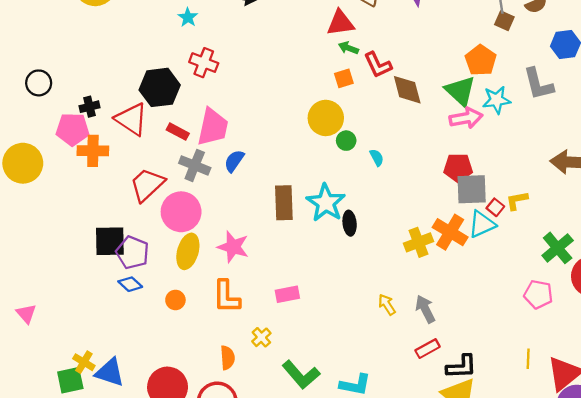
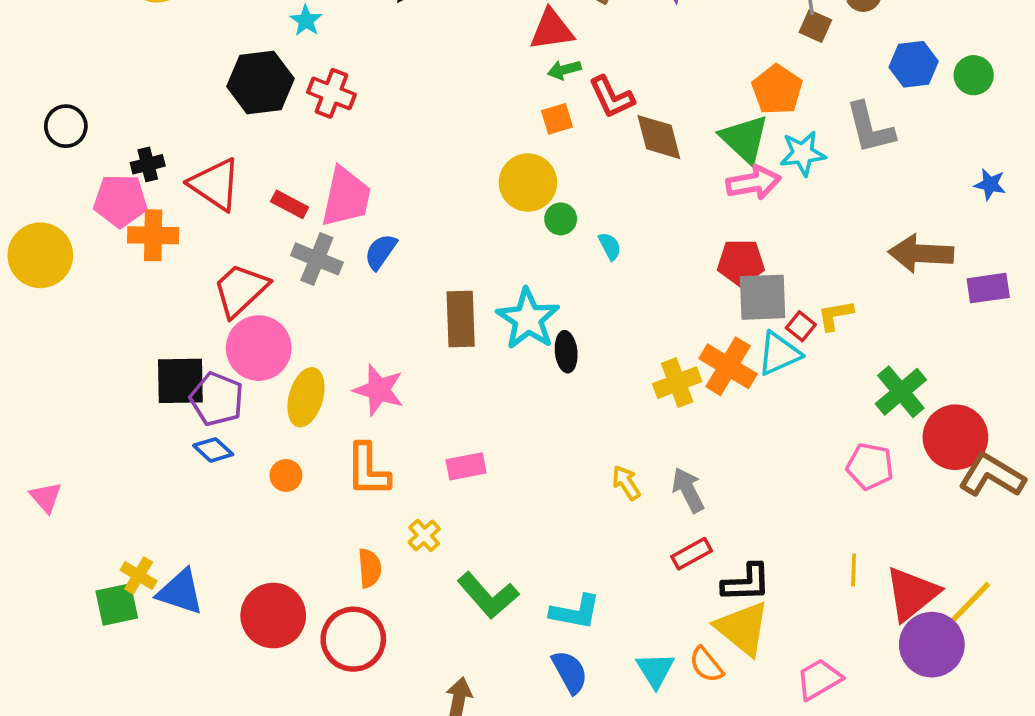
green arrow: (348, 48) -> (564, 70), turned -36
black hexagon: (160, 87) -> (260, 82), moved
pink circle: (181, 212) -> (259, 348), moved

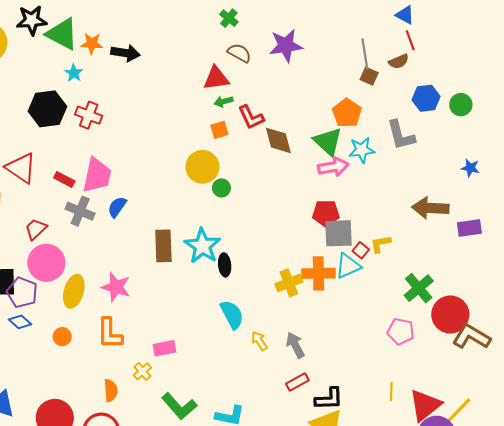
cyan semicircle: (610, 246) -> (232, 315), moved, size x1.8
red trapezoid: (240, 290) -> (36, 229), size x0.7
orange cross: (728, 366) -> (318, 273), turned -32
pink rectangle: (466, 466) -> (164, 348), moved

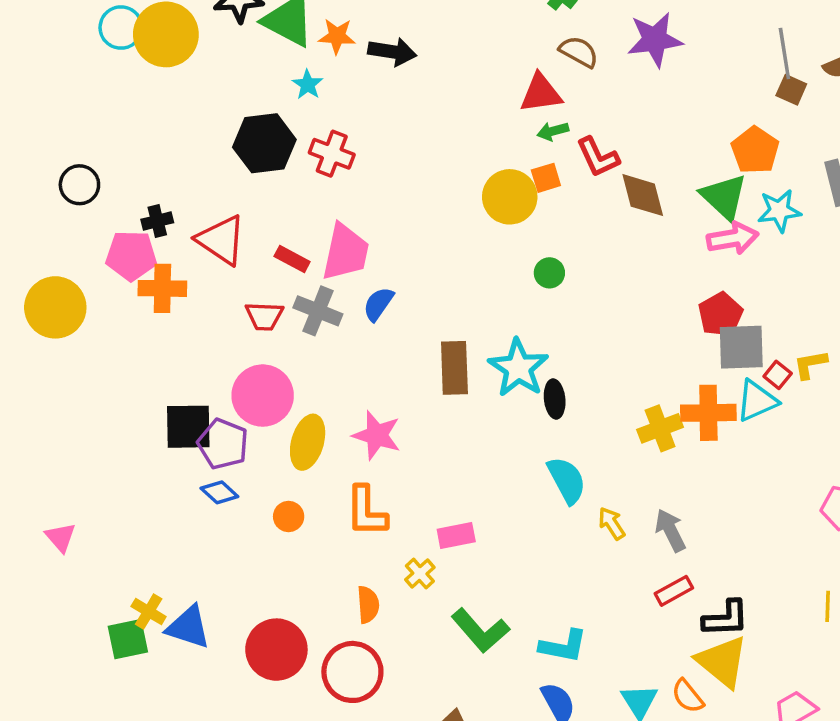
yellow circle: (202, 167) -> (510, 197), moved
red pentagon: (326, 213) -> (720, 314), turned -30
red trapezoid: (36, 229) -> (264, 316), moved, turned -135

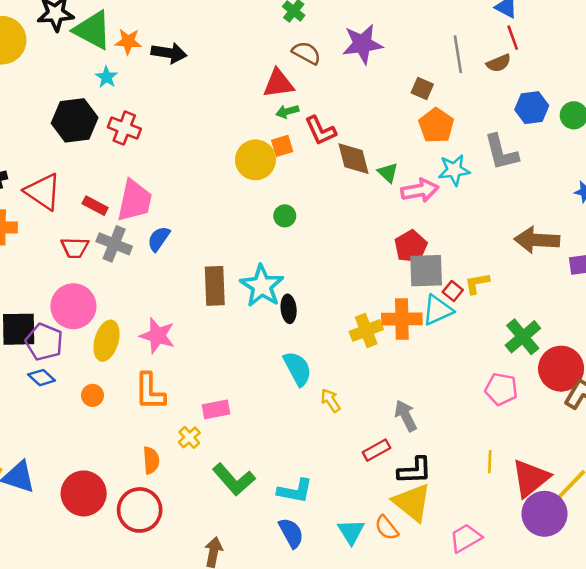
brown square: (791, 90) -> (422, 89), moved
green triangle: (724, 197) -> (388, 173), moved, size x0.6
gray arrow: (670, 530) -> (406, 416), moved

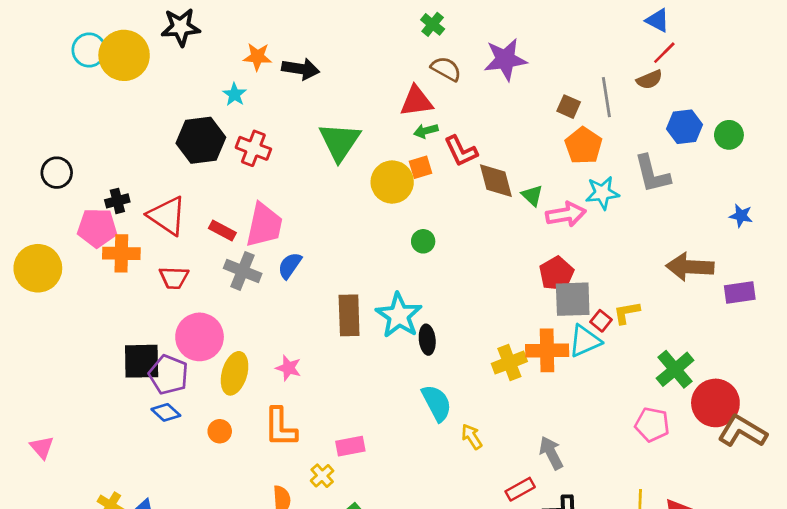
green triangle: (93, 30) -> (340, 142), moved, turned 36
red line: (513, 38) -> (664, 53), turned 65
gray line: (458, 54) -> (606, 97), moved
red trapezoid: (75, 248) -> (174, 278), moved
pink star: (157, 336) -> (288, 368), size x0.7

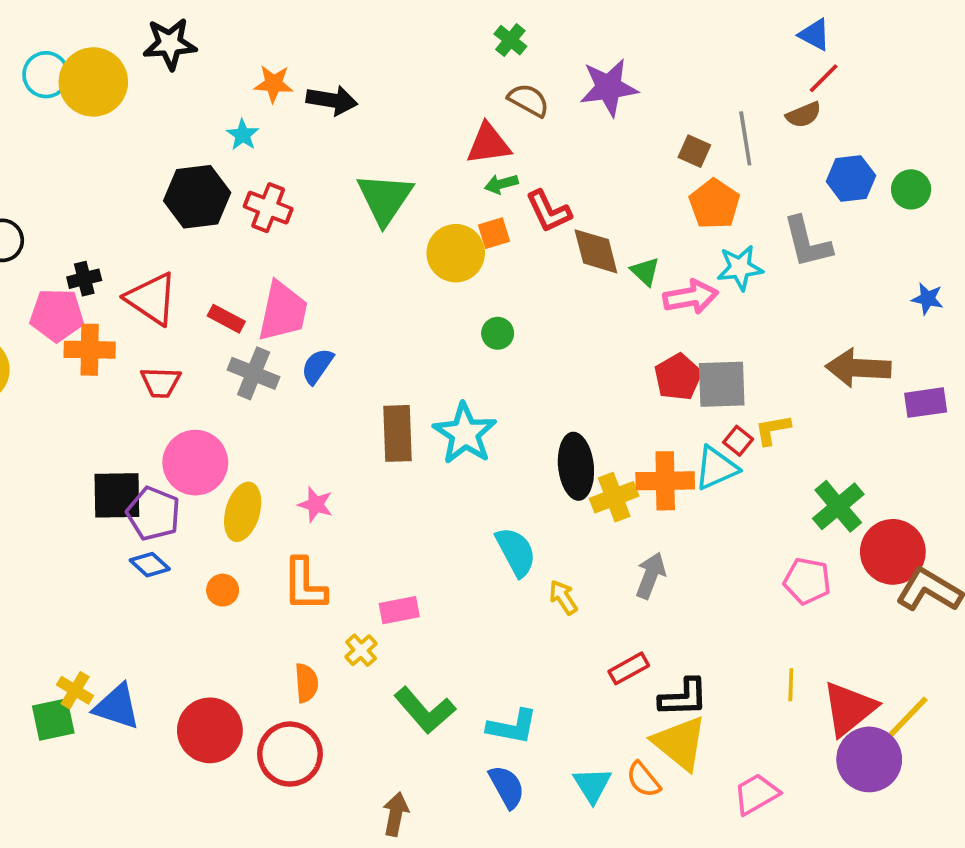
gray square: (573, 299) -> (722, 384), moved
black ellipse: (427, 340) -> (576, 466), moved, size x1.6
gray arrow: (551, 453) -> (651, 576), moved, turned 48

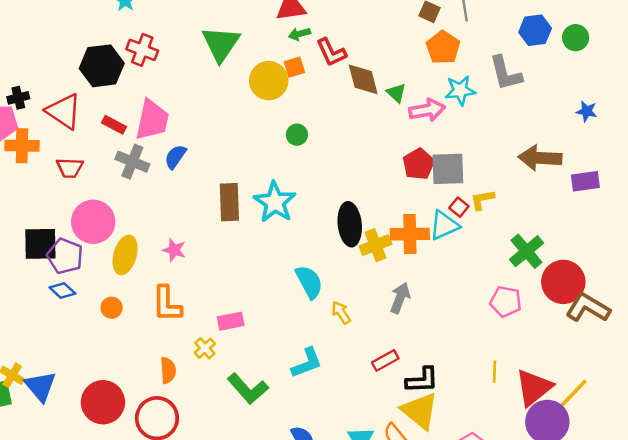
black hexagon: (197, 197) -> (102, 66), moved
blue triangle: (117, 707) -> (40, 386), turned 32
cyan L-shape: (512, 727) -> (307, 363), moved, turned -32

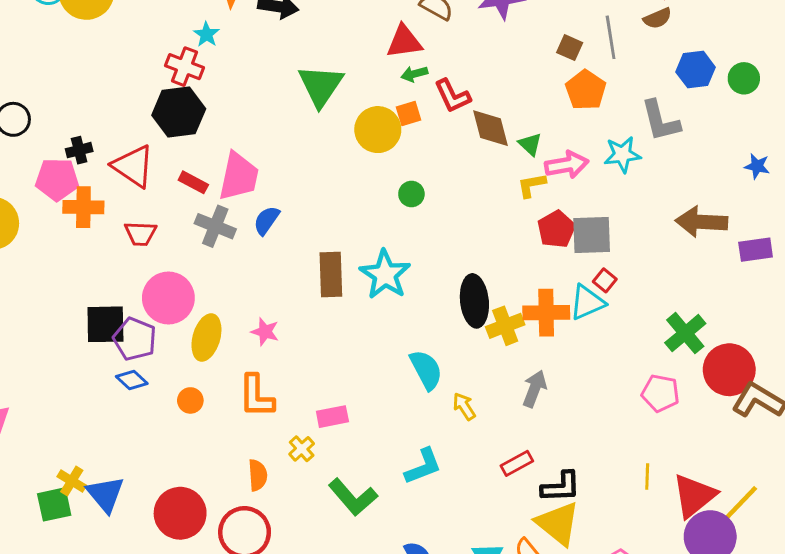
red cross: (142, 50) -> (184, 67), moved
cyan star: (460, 90) -> (622, 154), moved
yellow L-shape: (482, 200) -> (532, 185), moved

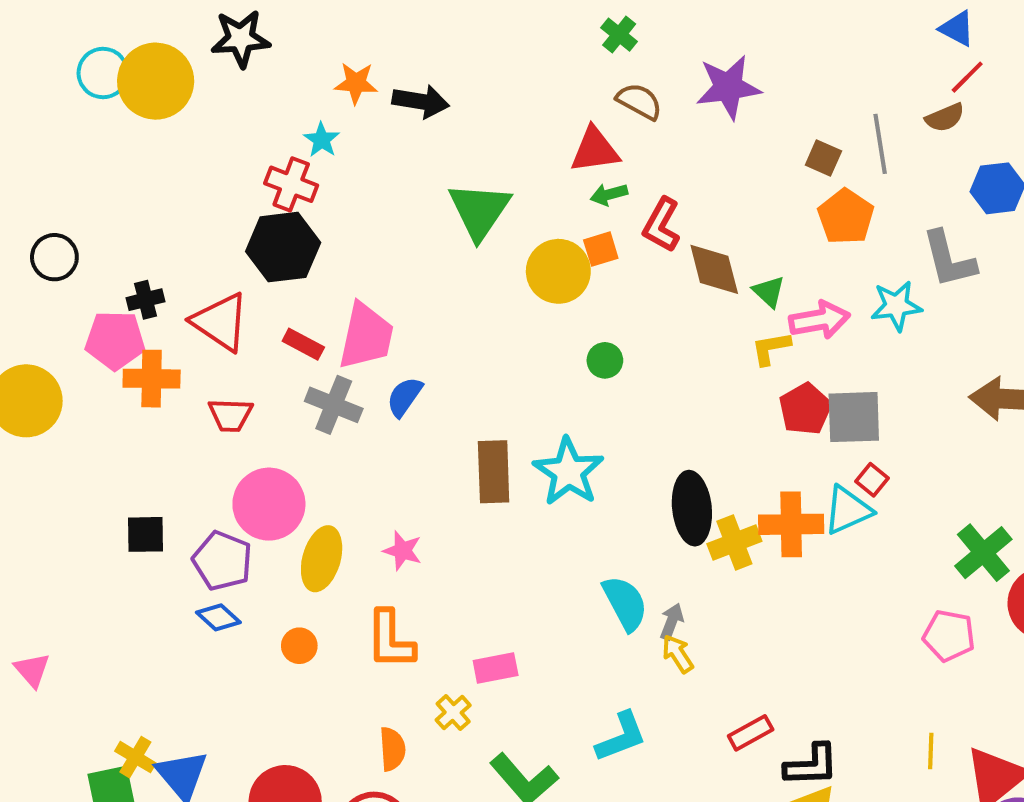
red L-shape: (452, 96) -> (662, 225), turned 54
black square: (105, 324) -> (145, 534), moved, size x0.7
gray arrow: (534, 389) -> (672, 621), moved, size x0.7

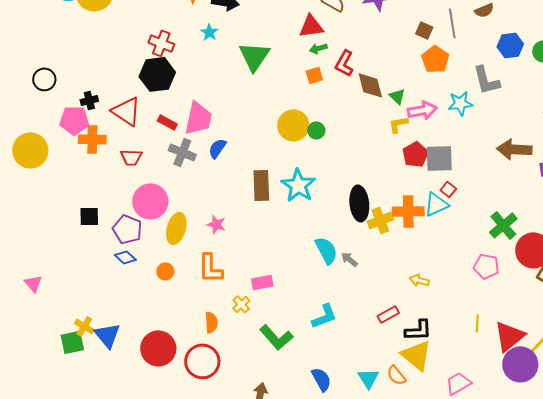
cyan star: (322, 140) -> (209, 32), moved
yellow circle: (558, 271) -> (293, 125), moved
gray arrow: (672, 621) -> (349, 259), turned -72
yellow arrow: (678, 654) -> (419, 280), moved, turned -42

